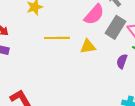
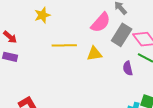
purple semicircle: (122, 61) -> (128, 68), turned -32

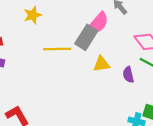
gray rectangle: (122, 35) -> (86, 37), moved
yellow triangle: (94, 54) -> (101, 64), moved

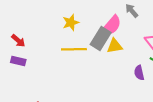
yellow star: (33, 15) -> (71, 22), moved
yellow triangle: (101, 64) -> (115, 46), moved

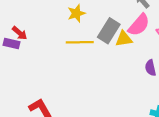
pink semicircle: (111, 26) -> (139, 25), moved
purple rectangle: (18, 61) -> (12, 43), moved

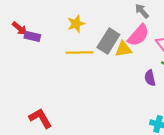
red arrow: (20, 33) -> (20, 28), moved
purple rectangle: (12, 43) -> (32, 36), moved

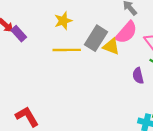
purple rectangle: (32, 36) -> (19, 34), turned 35
yellow triangle: (123, 49) -> (111, 46), turned 30

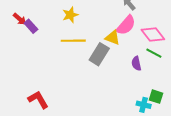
gray rectangle: (96, 38) -> (99, 54), moved

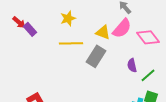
yellow triangle: (113, 38) -> (103, 32), moved
green line: (154, 53) -> (148, 75), moved, turned -70

